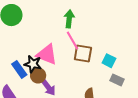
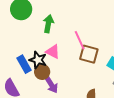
green arrow: (69, 19) -> (48, 24), moved
pink triangle: (47, 54) -> (53, 52), size x0.7

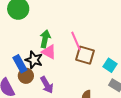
green arrow: (48, 24) -> (45, 39), moved
brown circle: (42, 72) -> (26, 76), moved

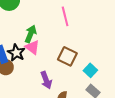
pink line: (76, 41) -> (65, 16), moved
purple arrow: (47, 85) -> (46, 80), moved

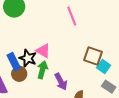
green arrow: (31, 34) -> (42, 70), moved
brown square: (67, 56) -> (93, 56), moved

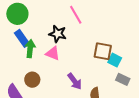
black star: (28, 58) -> (58, 34), moved
blue rectangle: (14, 62) -> (22, 38), moved
green arrow: (42, 70) -> (30, 49), moved

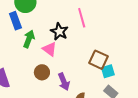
blue rectangle: (22, 38) -> (15, 21), moved
cyan square: (115, 60) -> (108, 71), turned 32
brown circle: (32, 80) -> (42, 72), moved

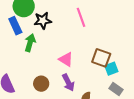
black star: (59, 31) -> (43, 21), moved, turned -30
pink triangle: (50, 49) -> (66, 59), moved
brown circle: (42, 72) -> (41, 84), moved

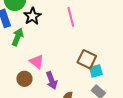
black star: (43, 21) -> (32, 16), turned -30
pink triangle: (66, 59) -> (37, 62), moved

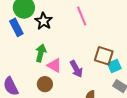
green arrow: (18, 37) -> (41, 53), moved
purple arrow: (52, 80) -> (76, 69), moved

